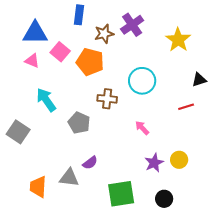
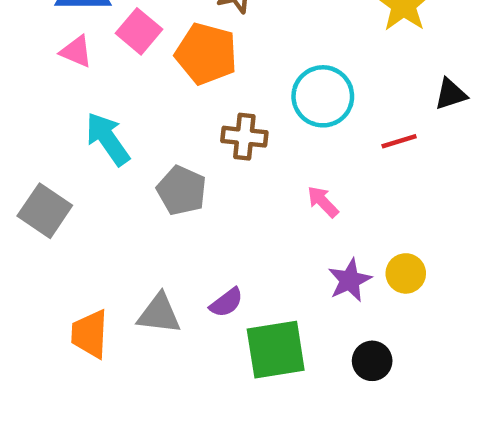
red line: (186, 107) -> (399, 141), moved
purple semicircle: (90, 163) -> (226, 303), moved

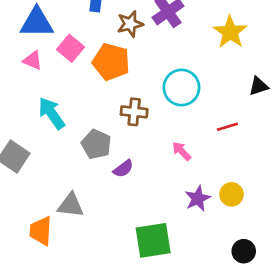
red line: (399, 141) -> (227, 127), moved
purple semicircle: (226, 303) -> (123, 169), moved
gray triangle: (159, 314) -> (71, 205), moved
black circle: (372, 361) -> (244, 251), moved

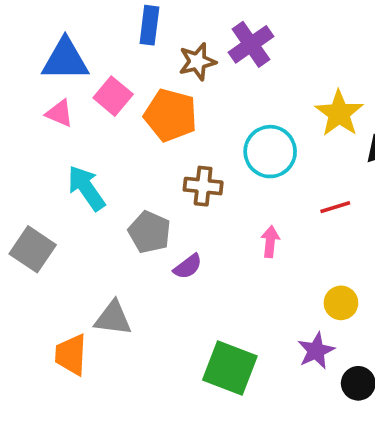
yellow star: (230, 32) -> (339, 113), moved
pink arrow: (181, 151) -> (270, 242), turned 50
purple star: (198, 198) -> (316, 351), moved
green square: (153, 240) -> (230, 368), turned 30

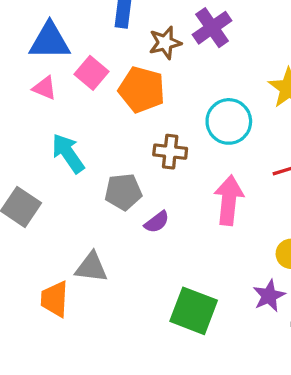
gray pentagon: (149, 232) -> (123, 192), turned -30
pink arrow: (270, 242) -> (229, 200), size x1.8

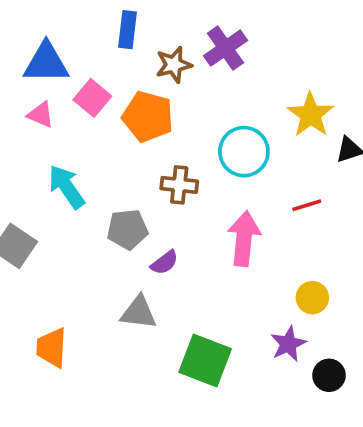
gray triangle: (91, 267) -> (139, 312), moved

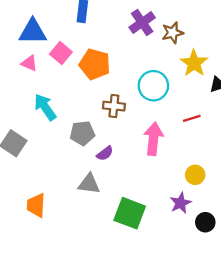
brown star: (174, 65) -> (173, 33), moved

